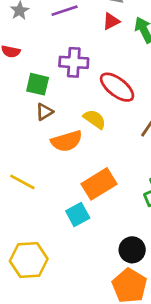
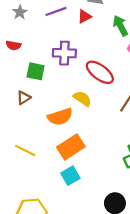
red triangle: (111, 21) -> (85, 16), moved
brown triangle: (44, 112) -> (24, 98), moved
orange rectangle: (99, 184) -> (71, 147), moved

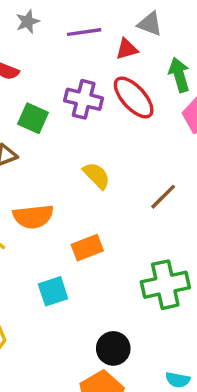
red ellipse: (100, 72) -> (134, 97), moved
orange semicircle: (60, 117) -> (33, 217), moved
orange rectangle: (71, 147) -> (87, 248), moved, size x0.7

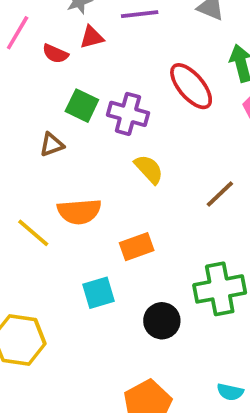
red triangle: (127, 49) -> (92, 37), moved
purple cross: (84, 99) -> (128, 114), moved
black circle: (113, 348) -> (162, 321), moved

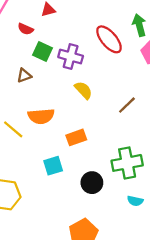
red semicircle: (55, 54) -> (26, 29), moved
cyan semicircle: (230, 392) -> (135, 201), moved

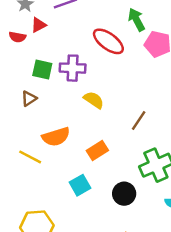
red semicircle: (26, 29) -> (17, 37), moved
brown line: (127, 105) -> (139, 120), moved

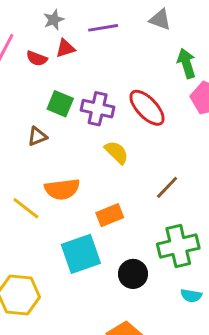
red ellipse: (108, 41) -> (147, 108), moved
cyan square: (80, 185) -> (81, 254), size x1.5

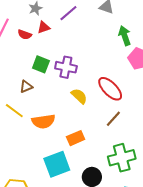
purple line: (103, 28) -> (68, 13), turned -30
red ellipse: (147, 108) -> (110, 89), moved
yellow line: (26, 208) -> (14, 111), moved

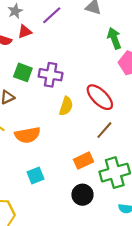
yellow semicircle: (79, 96) -> (66, 106), turned 66
orange rectangle: (76, 138) -> (83, 161), moved
cyan square: (57, 164) -> (36, 175), moved, size x0.6

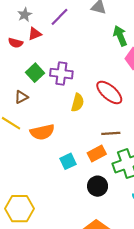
green square: (23, 72) -> (35, 73), turned 30
brown line: (104, 130) -> (111, 133), moved, turned 48
cyan square: (36, 175) -> (68, 161), moved

